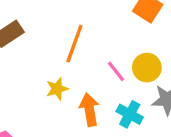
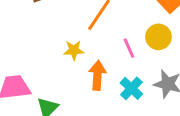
yellow circle: (147, 68) -> (158, 37), moved

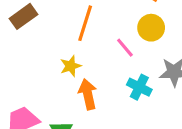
orange arrow: (97, 75) -> (88, 94), moved

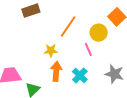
yellow circle: (151, 28) -> (99, 33), moved
cyan cross: (139, 87) -> (80, 75), moved

